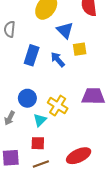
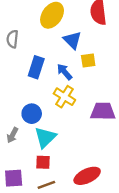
yellow cross: (58, 106) -> (64, 97), moved
cyan triangle: (40, 120) -> (45, 137), size x1.5

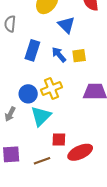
yellow square: (88, 60) -> (79, 56), moved
yellow cross: (64, 97) -> (51, 89), moved, turned 36
red square: (43, 162) -> (59, 139), moved

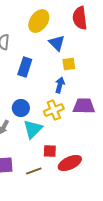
blue arrow: (59, 55) -> (60, 85), moved, turned 56
yellow square: (79, 56) -> (69, 64), moved
yellow cross: (51, 89) -> (54, 110), moved

